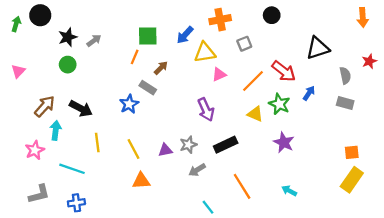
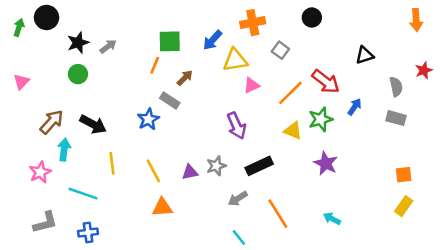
gray square: (244, 44) -> (280, 50), turned -32
black triangle: (318, 48) -> (365, 55), size x0.7
green star: (279, 104) -> (321, 119), turned 30
gray arrow: (197, 170) -> (238, 199), moved
yellow rectangle: (352, 180) -> (404, 206), size x0.7

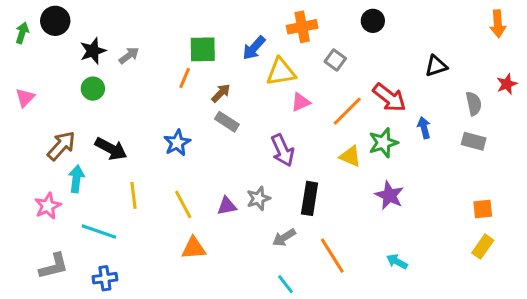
gray rectangle: (170, 100) -> (227, 122), moved
blue arrow: (355, 107) -> (424, 128), turned -48
black rectangle: (259, 166) -> (310, 198), turned -56

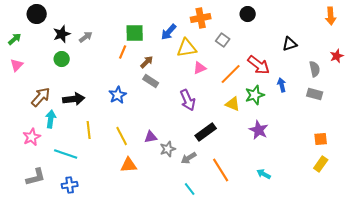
green arrow: (22, 33) -> (15, 39), moved, turned 32
black arrow: (111, 149) -> (74, 99), turned -35
gray star: (258, 198) -> (168, 149), moved
black rectangle: (310, 198) -> (206, 132), turned 45

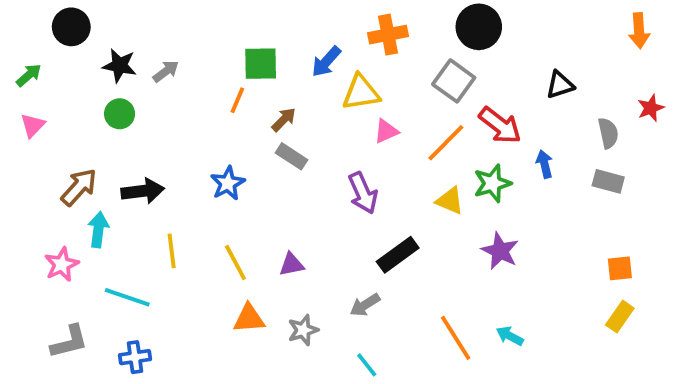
black circle: (248, 14) -> (479, 27), size x1.5
black star: (62, 34) -> (120, 65), turned 30
gray square: (223, 40) -> (454, 81), moved, size x1.5
gray star: (168, 149) -> (303, 330), moved
orange line: (221, 170) -> (456, 338), moved

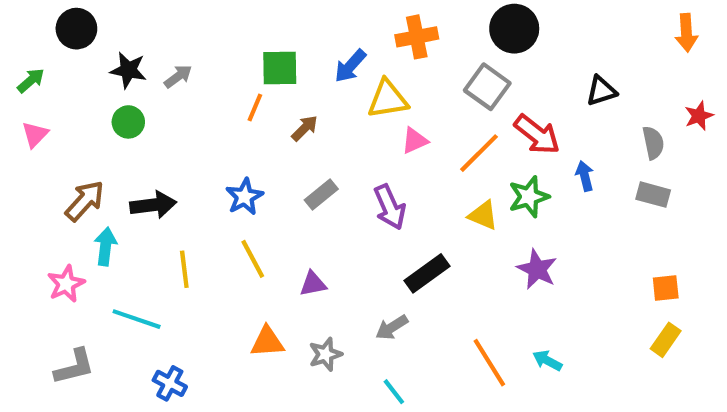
gray rectangle: (291, 156) -> (321, 195), moved, turned -72
yellow line: (235, 262) -> (253, 259), moved
blue cross: (135, 357) -> (170, 383), moved, turned 36

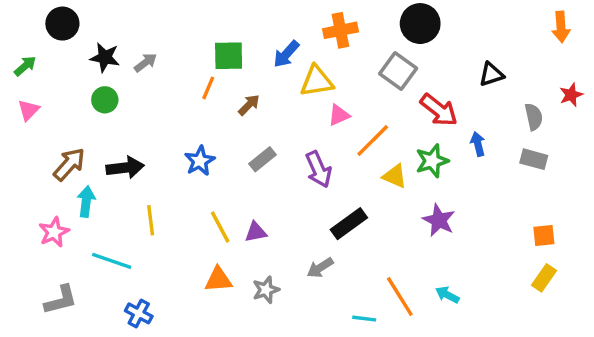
orange line: (479, 153) -> (373, 141), moved
yellow line: (253, 259) -> (220, 227), moved
cyan line: (394, 392) -> (364, 319), moved, turned -45

